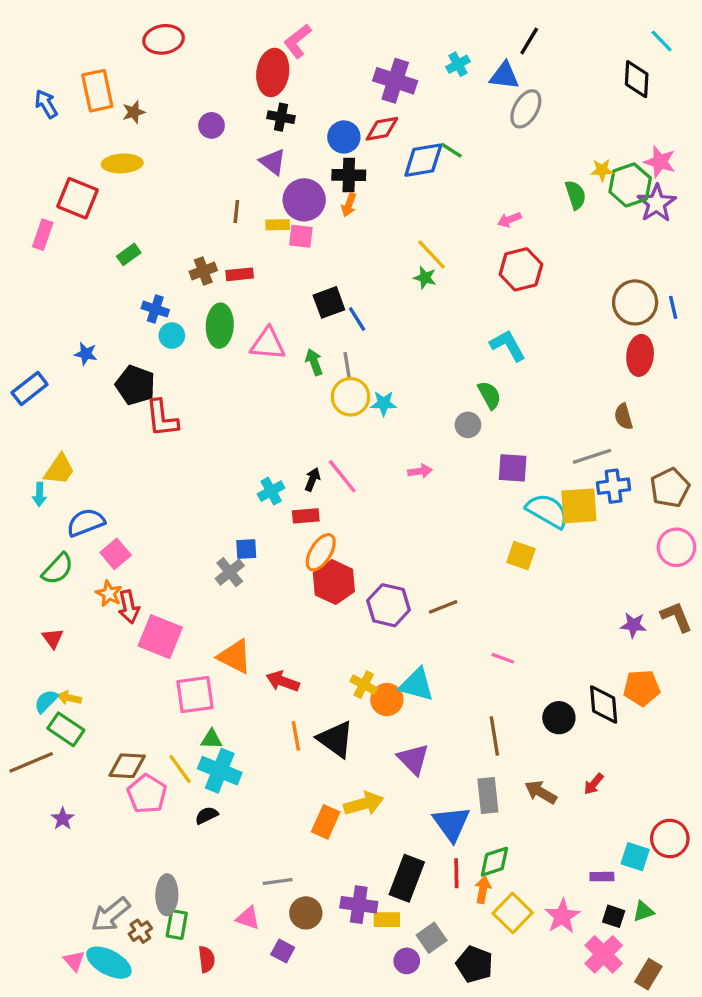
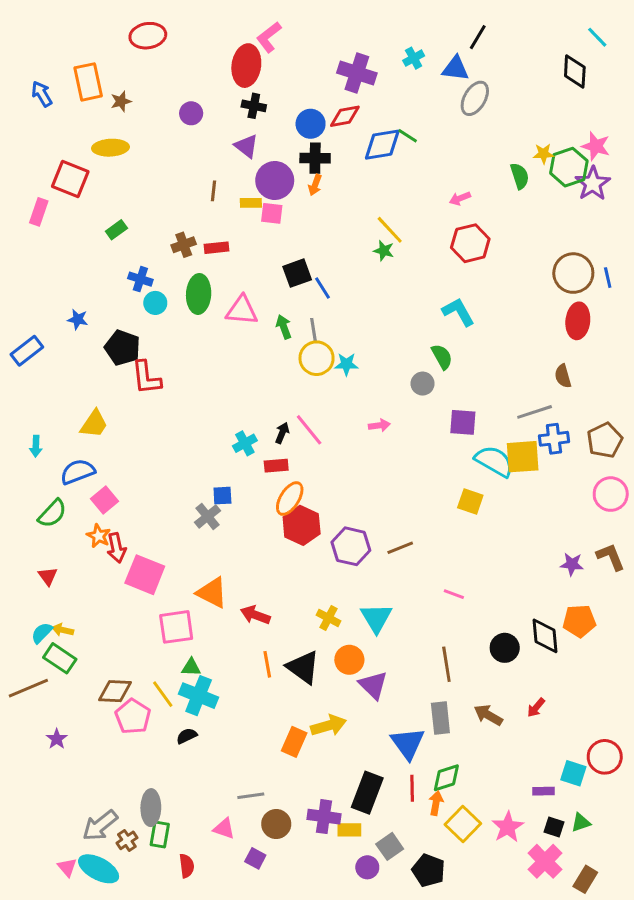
yellow trapezoid: (59, 470) -> (94, 424), moved
cyan triangle: (417, 685) -> (376, 618), turned 44
orange circle: (387, 700) -> (349, 660), moved

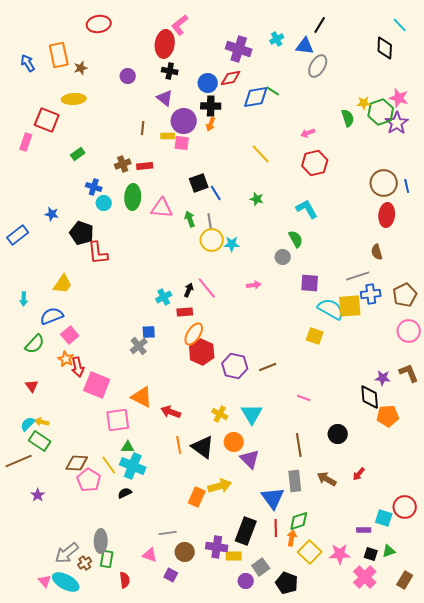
green star: (384, 251) -> (257, 199), moved
black diamond: (545, 636) -> (370, 397), moved
pink star: (508, 827) -> (340, 554), turned 30
brown rectangle: (585, 879) -> (405, 580), moved

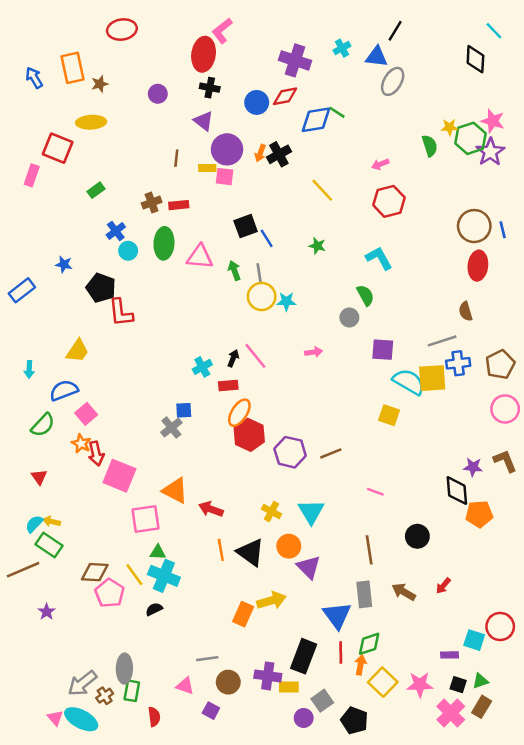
black cross: (211, 106) -> (279, 154), moved, turned -30
blue cross: (94, 187) -> (116, 231), turned 35
brown rectangle: (405, 580) -> (482, 707), moved

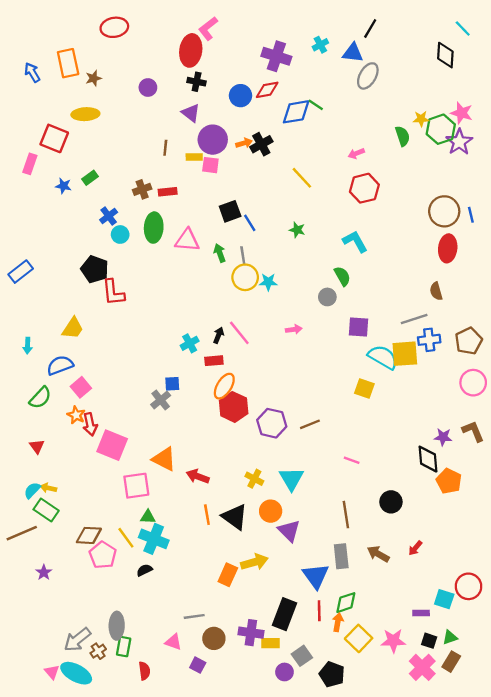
orange arrow: (260, 153) -> (244, 143), turned -126
blue star: (64, 264) -> (63, 186), moved
orange pentagon: (479, 514) -> (449, 481), turned 30

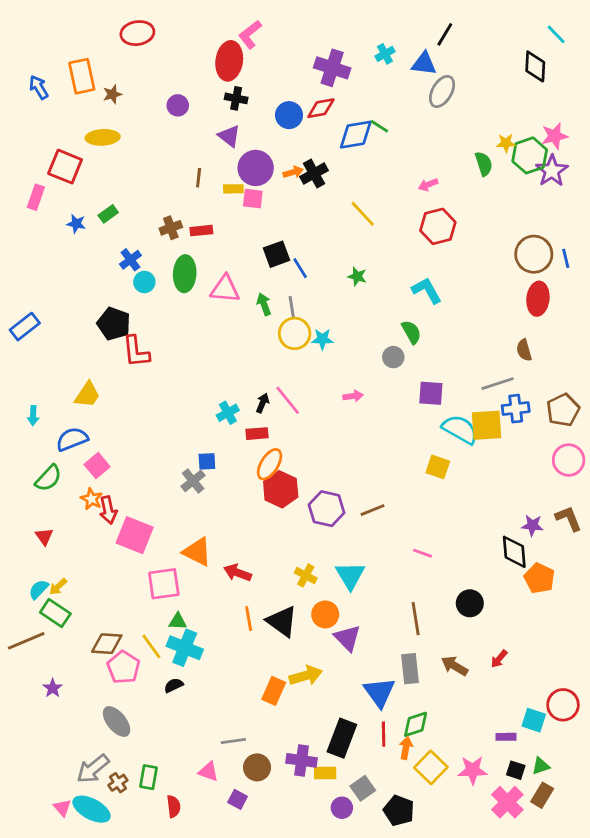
pink star: (462, 113) -> (555, 136), turned -30
yellow arrow: (48, 488) -> (58, 587), turned -56
gray ellipse: (117, 626) -> (117, 721), moved, turned -40

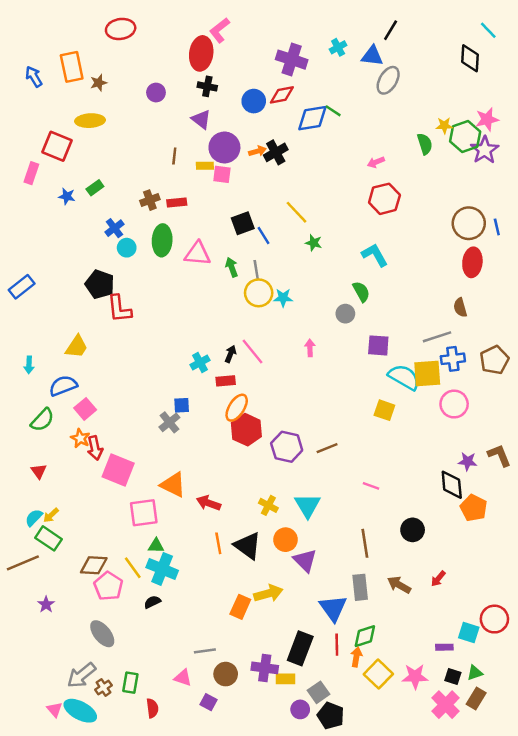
yellow line: (363, 214) -> (296, 212), moved
pink arrow: (353, 396) -> (310, 348), turned -84
pink circle: (569, 460) -> (454, 404), moved
black pentagon: (399, 811) -> (331, 716), moved

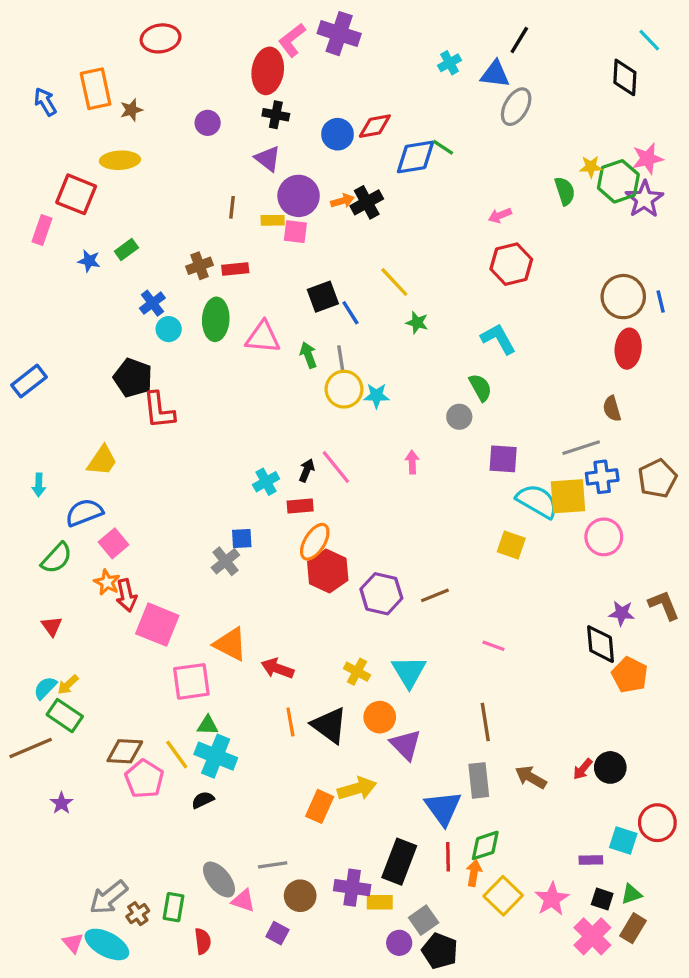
purple cross: (292, 60) -> (339, 34), moved
black circle: (413, 530) -> (610, 767), moved
gray ellipse: (102, 634) -> (219, 879), moved
pink star: (415, 676) -> (552, 899), turned -30

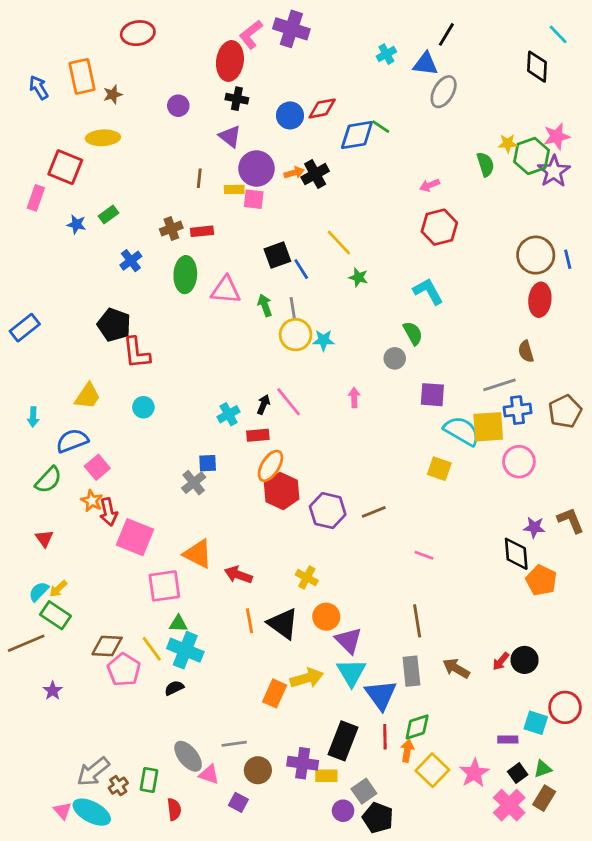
cyan circle: (169, 329) -> (143, 407), moved
cyan triangle: (409, 672) -> (351, 672), moved
black square: (602, 899) -> (518, 773), turned 36

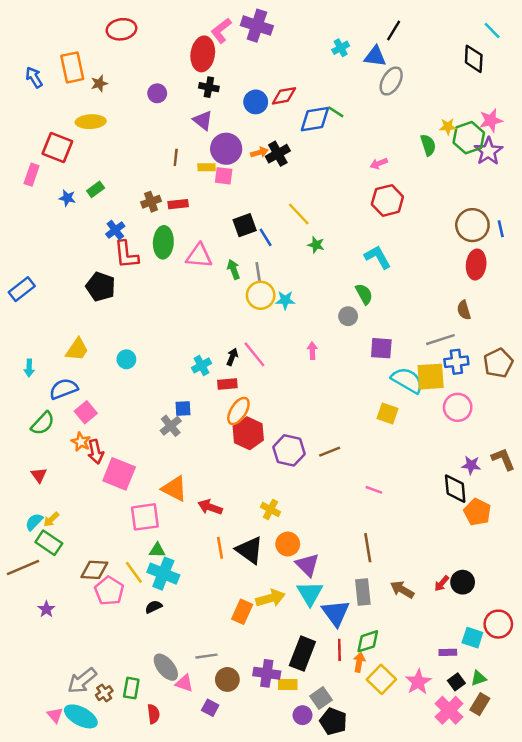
red L-shape: (136, 353) -> (126, 255), moved

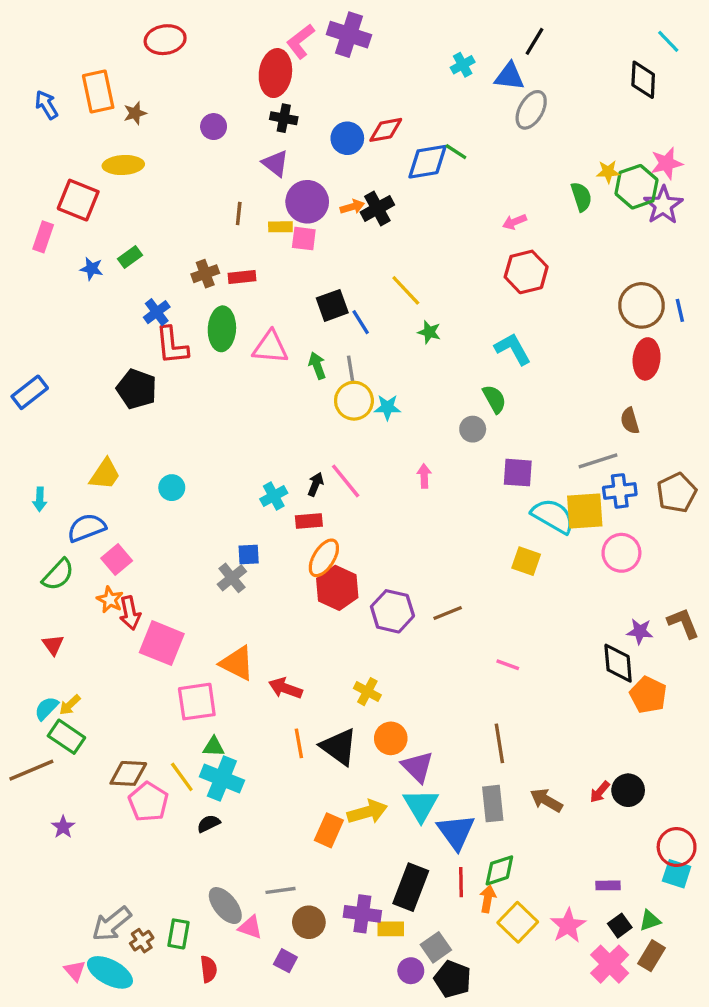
cyan square: (472, 638) -> (677, 874), moved

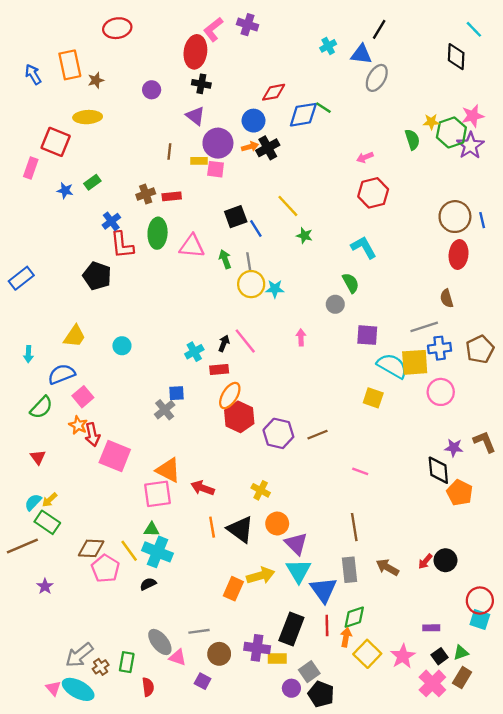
purple cross: (349, 35) -> (248, 25), size x0.7
blue circle: (347, 138) -> (254, 121), moved
pink square: (197, 702) -> (158, 494), moved

